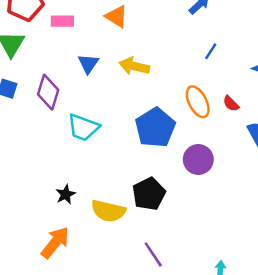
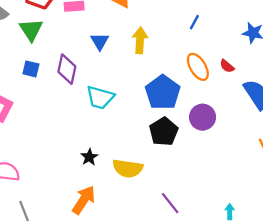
blue line: (211, 51) -> (194, 22), moved
yellow arrow: (134, 66) -> (140, 40), turned 85
black pentagon: (149, 194) -> (164, 132), moved

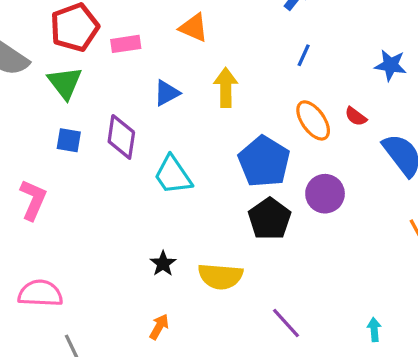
blue triangle: (100, 41) -> (167, 93), turned 36
cyan trapezoid: (100, 97) -> (173, 175), turned 44
orange arrow: (84, 200) -> (159, 327), size x0.6

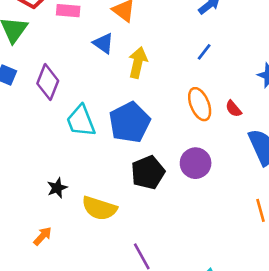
blue triangle: (167, 93) -> (103, 43), moved, turned 50
blue pentagon: (264, 161) -> (130, 122), moved

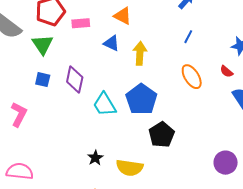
red semicircle: (233, 109) -> (226, 71), moved
purple circle: (196, 163) -> (226, 163), moved

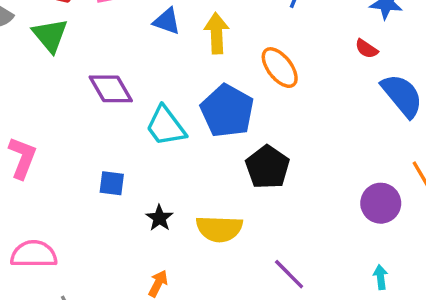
orange ellipse: (192, 77) -> (280, 68), moved
purple diamond: (75, 79) -> (111, 89), turned -36
blue square: (43, 80) -> (112, 183), moved

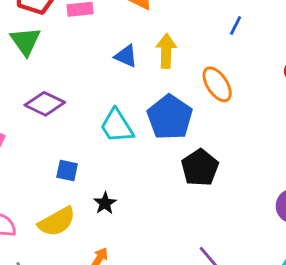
blue triangle: (167, 21) -> (126, 56), moved
purple diamond: (111, 89) -> (45, 104), moved, turned -39
yellow semicircle: (219, 229) -> (57, 222), moved, turned -36

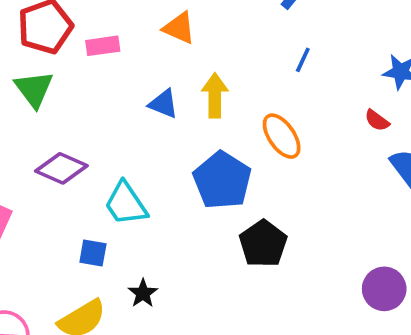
cyan trapezoid: (117, 126) -> (126, 204), moved

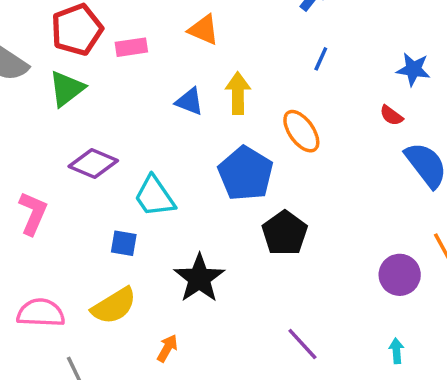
green triangle: (34, 89) -> (67, 89), turned 30
black star: (143, 293) -> (199, 278), moved, size x1.8

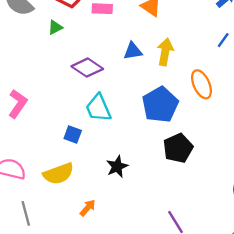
green triangle: (67, 89) -> (55, 27), size x0.6
blue triangle: (189, 101) -> (133, 51), turned -42
purple diamond: (93, 164) -> (87, 68), moved
black star: (199, 278) -> (117, 167), size x0.7

